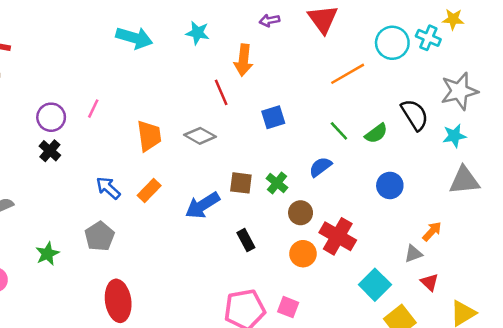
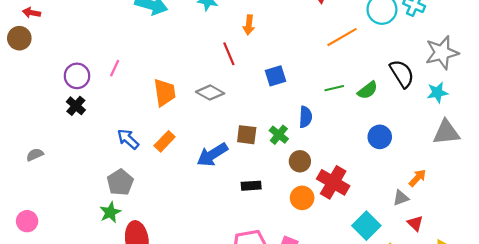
orange arrow: (243, 60) -> (249, 25), size x0.7
green line: (339, 131) -> (334, 88), turned -60
blue semicircle: (320, 167) -> (305, 117), moved, turned 130
black rectangle: (246, 240) -> (251, 186), turned -66
green star: (47, 254) -> (110, 212), moved

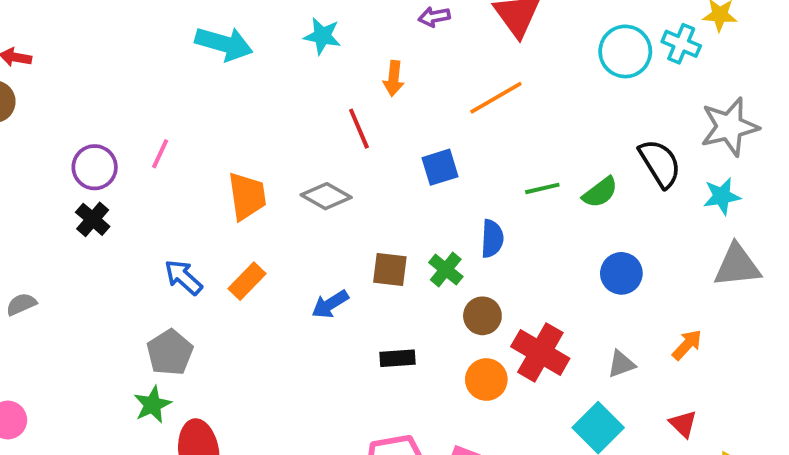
orange line: (342, 37) -> (496, 98), moved
blue arrow: (212, 155) -> (330, 304), size x0.7
gray triangle: (401, 198) -> (621, 364), moved

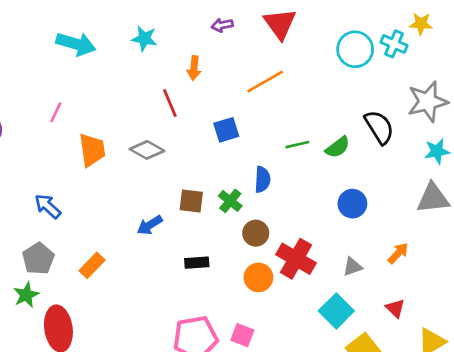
pink line: (160, 154) -> (56, 112), moved
cyan star: (722, 196) -> (437, 151), moved
orange rectangle: (247, 281) -> (92, 265), moved

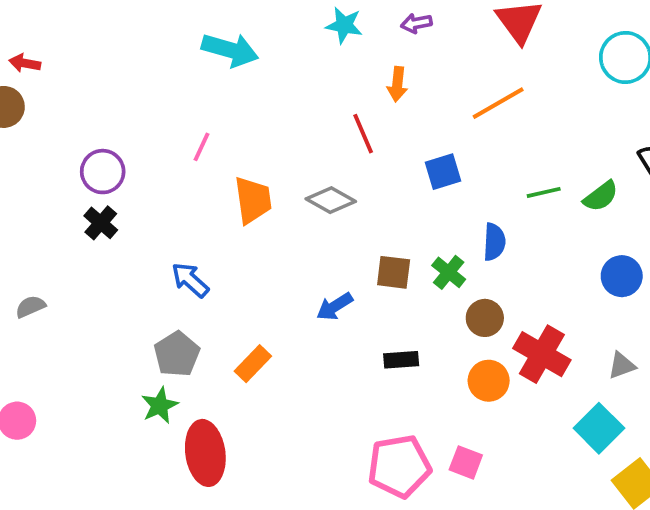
purple arrow: (222, 25) -> (416, 23), moved
cyan star: (144, 39) -> (344, 25), moved

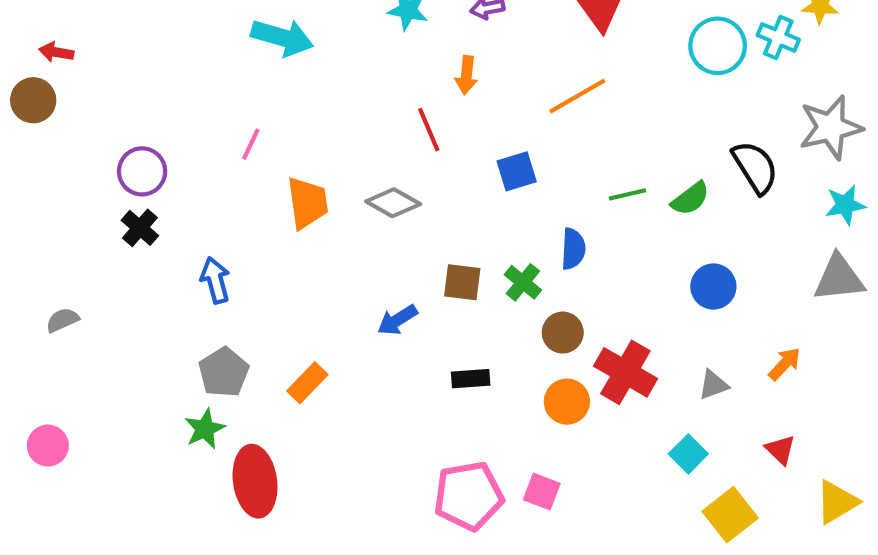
blue arrow: (190, 280) -> (215, 280), moved, turned 33
cyan square: (599, 428) -> (688, 454), size x0.7

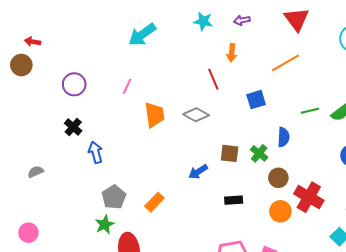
cyan arrow: (282, 37) -> (142, 35), turned 128
purple circle: (142, 171) -> (74, 84), moved
blue arrow: (215, 280) -> (95, 152), moved

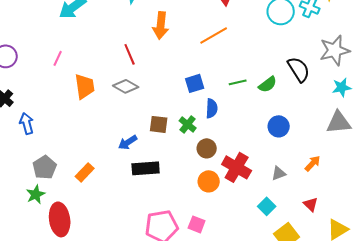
orange arrow: (232, 53) -> (161, 25), size x1.5
red line: (213, 79) -> (130, 54), moved
blue square: (256, 100) -> (195, 83), moved
black rectangle: (234, 200) -> (146, 168), moved, size x1.5

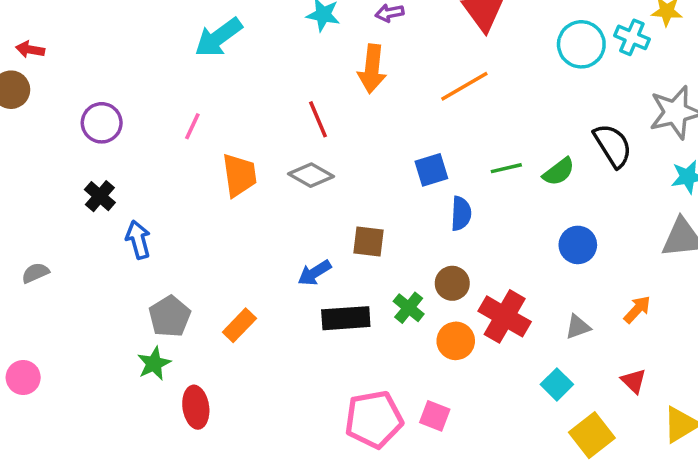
green cross: (188, 124) -> (409, 308), moved
red ellipse: (60, 219) -> (196, 407), size x0.7

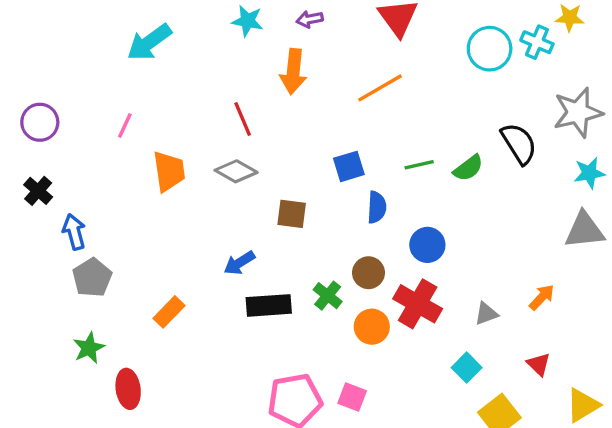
brown square: (369, 241) -> (292, 214), moved
blue circle: (578, 245) -> (427, 245), moved
gray pentagon: (170, 316) -> (92, 278), moved

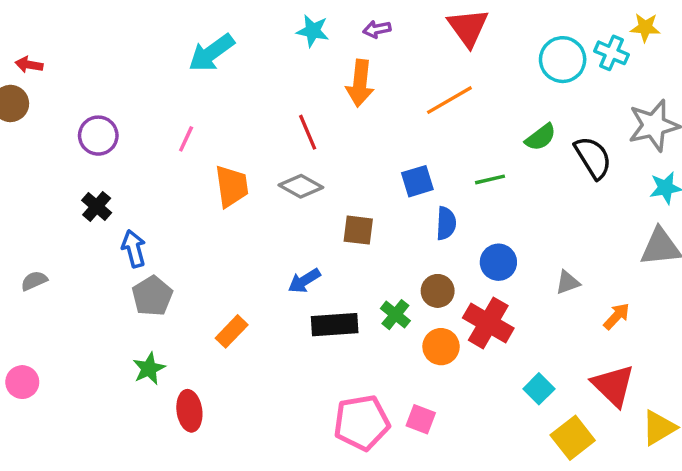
green semicircle: (468, 168) -> (541, 137), moved
gray triangle: (486, 314) -> (568, 282), moved
red triangle: (539, 364) -> (613, 385), size x1.8

